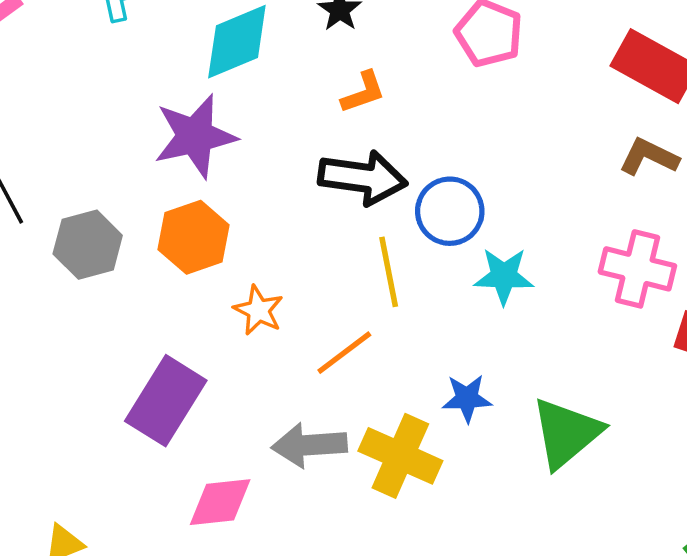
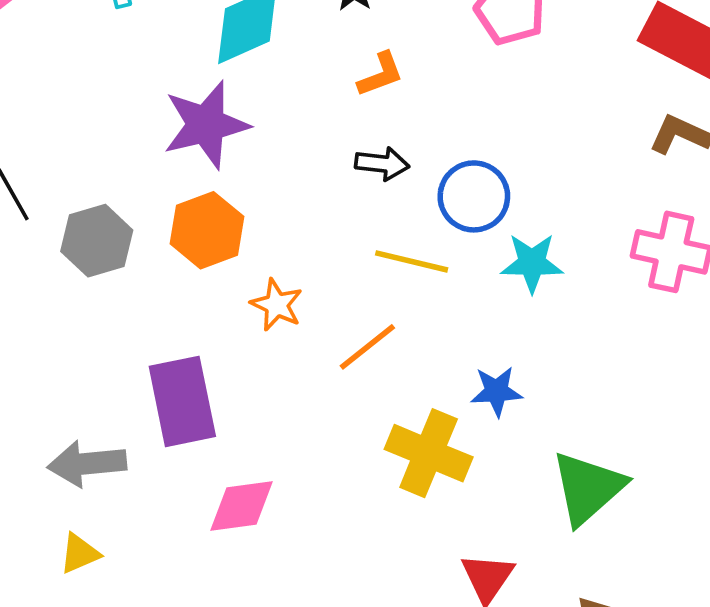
black arrow: (363, 178) -> (382, 164), size x0.6
yellow line: (389, 272) -> (412, 261), turned -64
purple rectangle: (166, 401) -> (182, 401), turned -42
green triangle: (566, 433) -> (588, 488), moved
gray arrow: (309, 445) -> (87, 464), moved

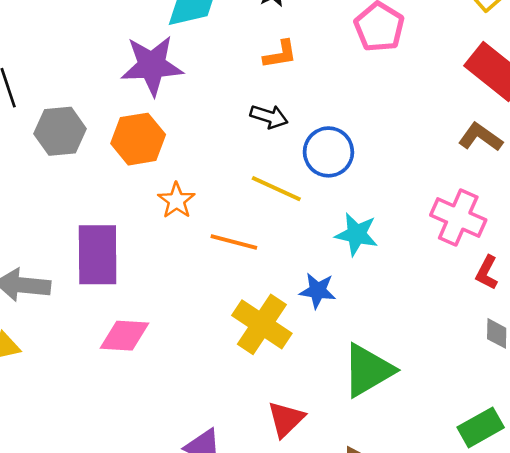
cyan star: (532, 263) -> (357, 234), moved
orange line: (367, 347) -> (234, 242), turned 42

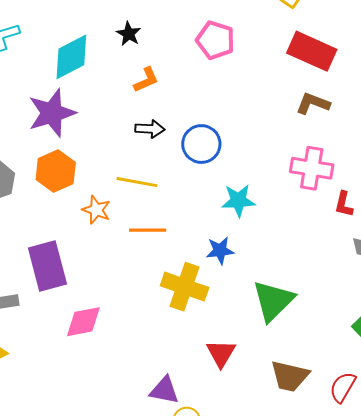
yellow line: (276, 189) -> (137, 182), moved

